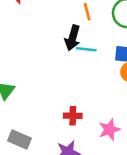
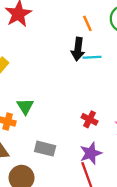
red cross: (73, 116) -> (90, 119), turned 35

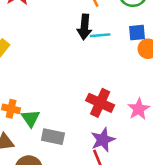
green triangle: (25, 106) -> (31, 118), moved
red cross: (90, 119) -> (100, 103), size x1.5

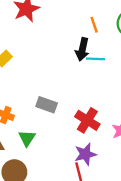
green triangle: (31, 118) -> (27, 138), moved
gray rectangle: (53, 137) -> (47, 105), moved

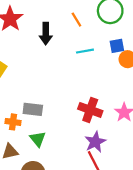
black arrow: (82, 49) -> (46, 34), moved
gray rectangle: (47, 105) -> (33, 109), moved

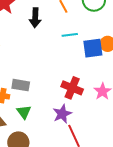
blue square: (117, 46) -> (93, 48), moved, size x1.5
purple star: (95, 142) -> (62, 114), moved

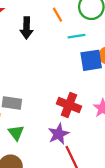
cyan line: (70, 35) -> (76, 36), moved

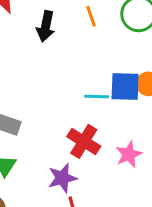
cyan line: (76, 36) -> (97, 96), moved

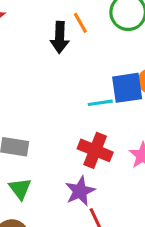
black arrow: (46, 26) -> (60, 37), moved

